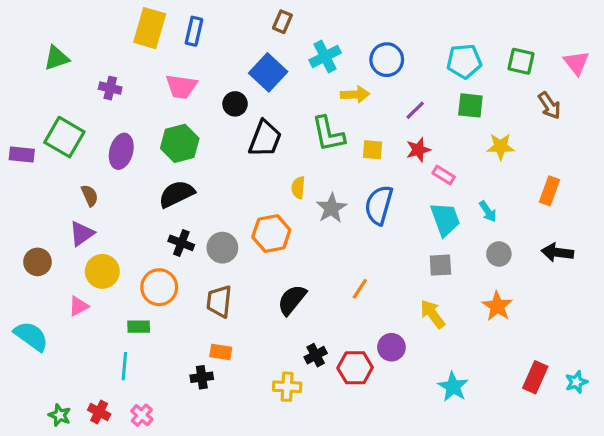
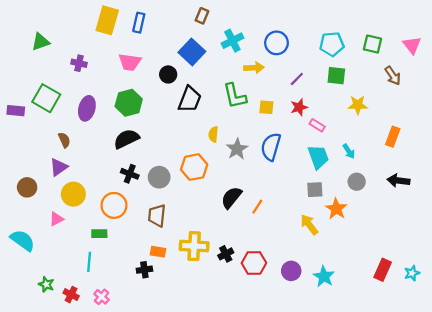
black semicircle: (292, 300) -> (231, 198), moved
orange star: (497, 306) -> (336, 209), moved
purple circle: (391, 347) -> (291, 271), moved
yellow cross: (287, 387) -> (194, 246), moved, size x1.4
green star: (60, 415) -> (46, 284), moved

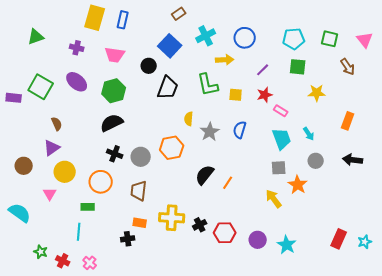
brown rectangle: (202, 16) -> (179, 14), turned 32
purple cross: (79, 63) -> (77, 48), moved
purple ellipse: (87, 108) -> (77, 82), moved, turned -65
blue semicircle: (271, 147) -> (240, 130), size x0.7
pink triangle: (56, 219) -> (50, 194), turned -32

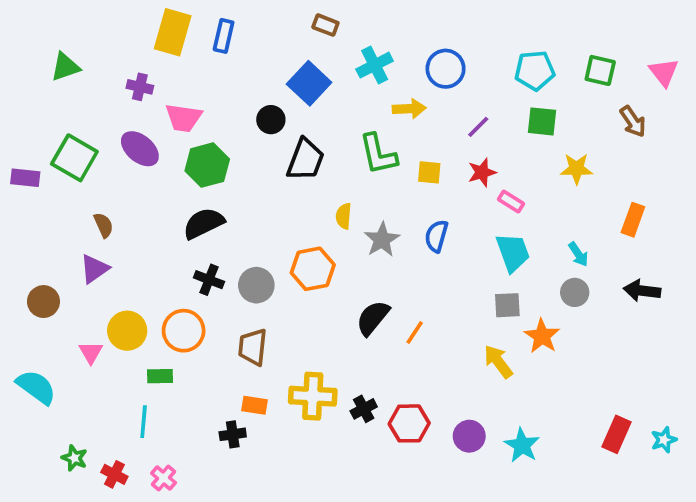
brown rectangle: (179, 14) -> (325, 25), turned 56
pink trapezoid: (115, 55) -> (184, 118), moved
cyan arrow: (309, 134) -> (578, 254), moved
yellow circle: (65, 172) -> (127, 331), moved

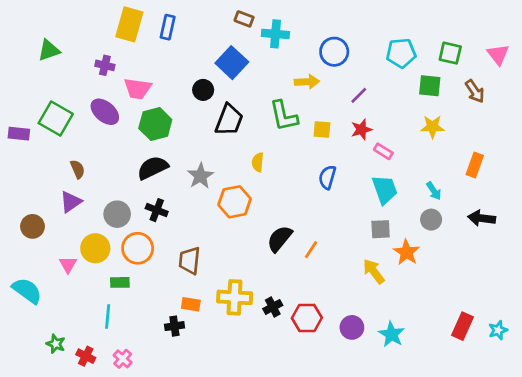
cyan cross: (375, 65) -> (275, 34), moved, turned 32
green square: (542, 121) -> (430, 86), moved
gray star: (382, 240) -> (200, 176), moved
gray circle: (256, 285) -> (117, 214), moved

